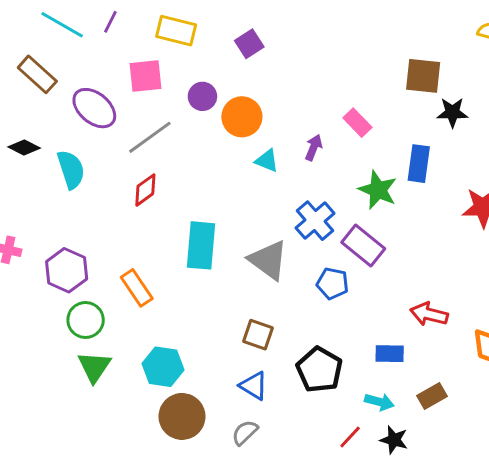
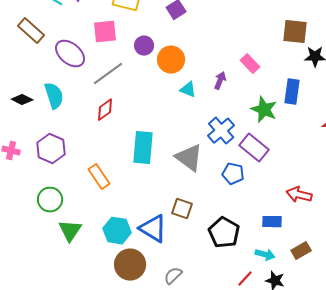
black diamond: (24, 148) -> (22, 100), moved
purple hexagon: (67, 270) -> (51, 149), moved
green circle: (86, 320) -> (50, 200), moved
blue triangle: (254, 386) -> (153, 229), moved, size x1.4

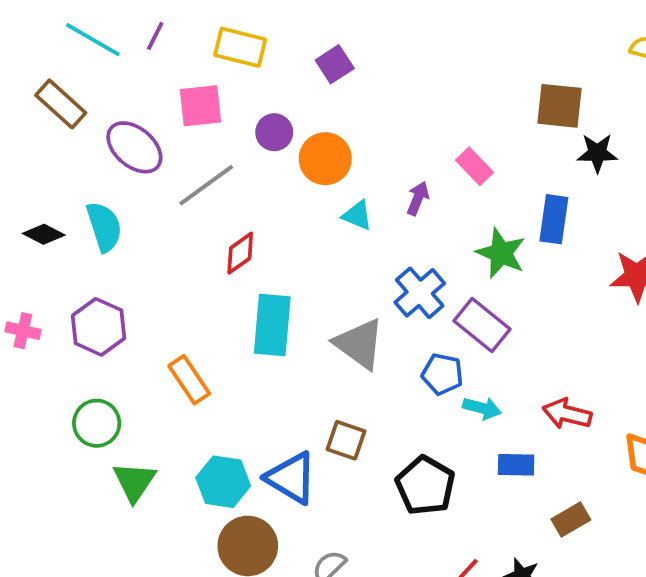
red diamond: (105, 110) -> (240, 253), moved
cyan arrow: (265, 255) -> (482, 408), moved

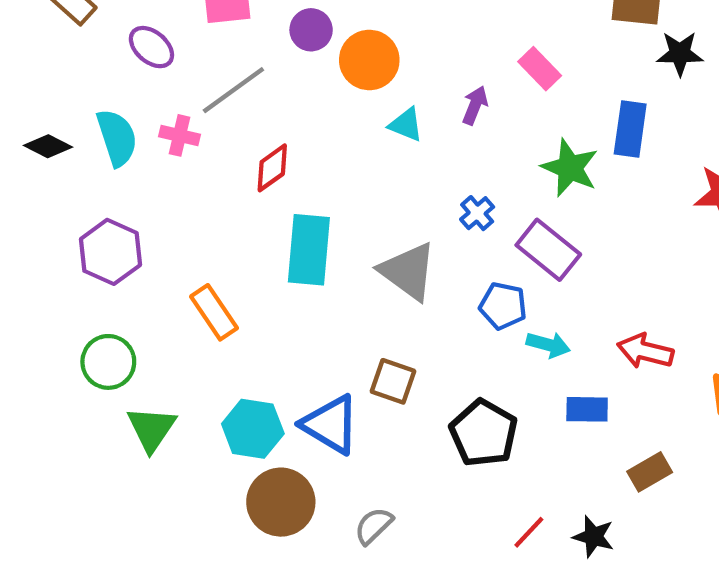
purple ellipse: (134, 147) -> (151, 47), size x0.7
blue cross: (420, 293) -> (477, 213), size x0.6
pink cross: (23, 331) -> (179, 135), moved

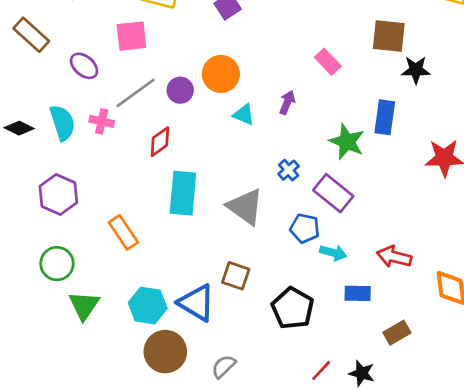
purple circle: (311, 30) -> (180, 90), moved
pink rectangle: (540, 69) -> (328, 62), moved

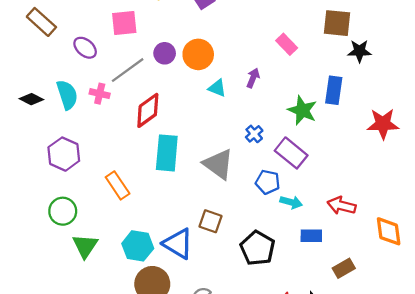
purple circle: (180, 90) -> (165, 53), moved
red diamond: (160, 142) -> (148, 110), size x1.4

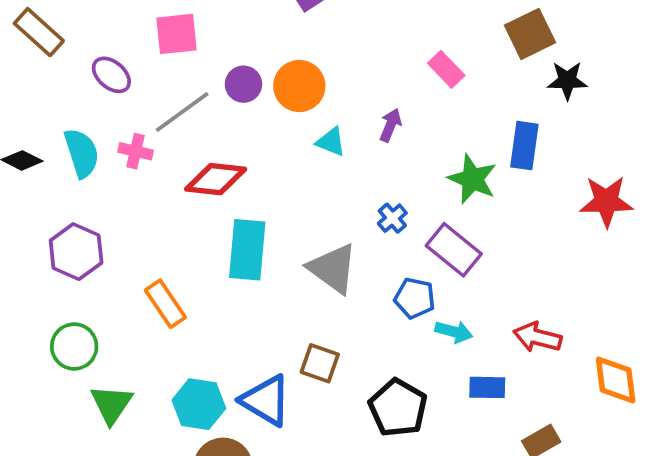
brown square: (337, 23) -> (530, 34), turned -32
red diamond: (148, 110) -> (216, 179), turned 42

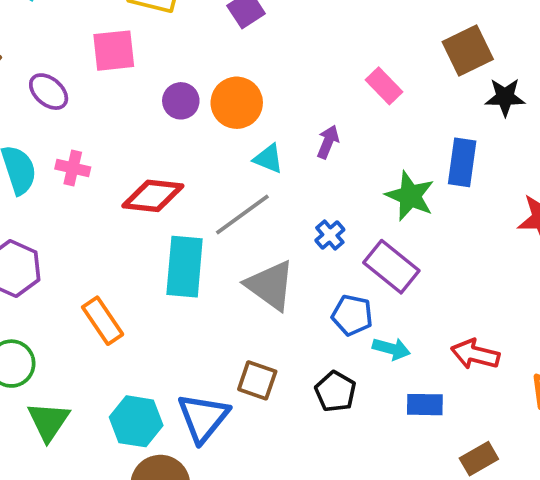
gray line: (182, 112) -> (242, 215), moved
blue triangle: (266, 400) -> (203, 418), turned 38
black pentagon: (398, 408) -> (335, 392), moved, size x0.7

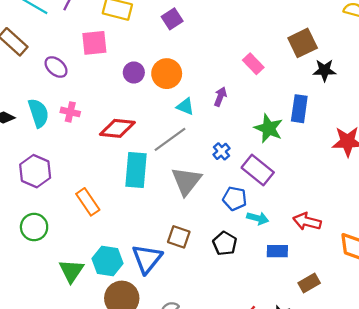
gray triangle: (270, 285) -> (186, 181), turned 32
green triangle: (49, 421) -> (71, 271), moved

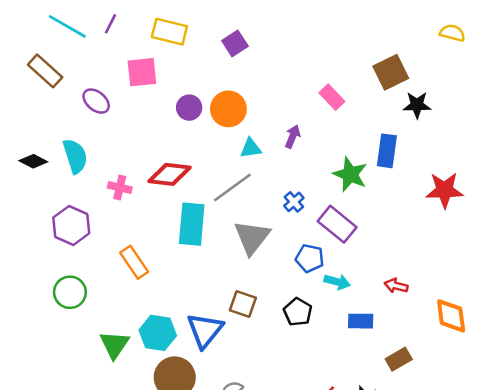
cyan triangle: (185, 106) -> (251, 148), turned -30
pink cross: (70, 112) -> (120, 187), moved
red arrow: (307, 222) -> (396, 286), size x0.7

